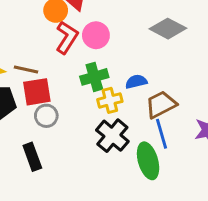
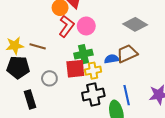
red square: (37, 92) -> (75, 69), moved
brown trapezoid: (161, 104) -> (127, 54), moved
black cross: (112, 136) -> (93, 94), turned 35
black rectangle: (32, 157) -> (30, 99), moved

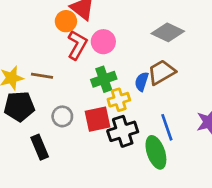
blue semicircle: (112, 59) -> (142, 82), turned -56
red square: (75, 69) -> (97, 119), moved

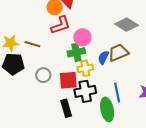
pink circle: (103, 42) -> (82, 37), moved
red L-shape: (77, 45) -> (61, 25), turned 35
black rectangle: (40, 147) -> (66, 108), moved

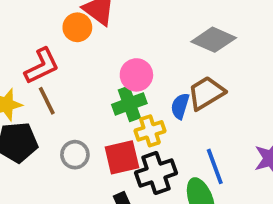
red L-shape: (61, 25) -> (42, 66), moved
brown line: (32, 44) -> (47, 101), turned 56

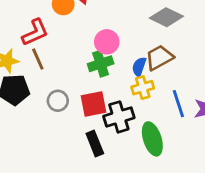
yellow cross: (150, 131) -> (143, 88), moved
blue line: (215, 166) -> (178, 104), moved

